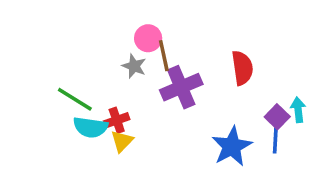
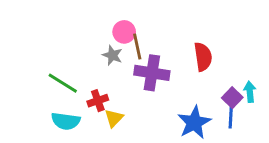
purple cross: (181, 87) -> (152, 73), turned 32
cyan semicircle: (91, 127) -> (66, 121), moved
yellow triangle: (122, 141) -> (114, 118), moved

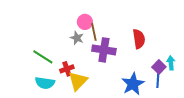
yellow triangle: (114, 118) -> (78, 81), size x1.5

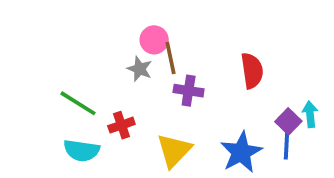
purple cross: (104, 50) -> (189, 91), size x0.7
yellow triangle: (78, 81) -> (174, 150), moved

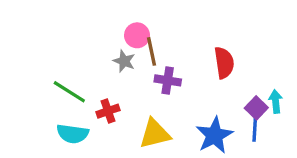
yellow triangle: (174, 150) -> (155, 134), turned 32

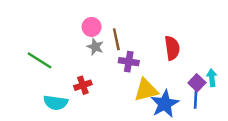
pink circle: (137, 35) -> (92, 27), moved
green line: (69, 92) -> (39, 60), moved
yellow triangle: (155, 134) -> (146, 90), moved

